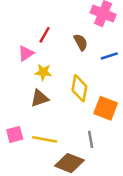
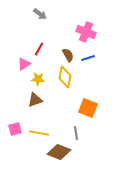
blue line: (109, 56) -> (88, 58), moved
yellow diamond: (79, 88) -> (65, 77), moved

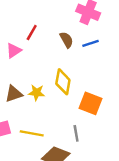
yellow diamond: (65, 77) -> (63, 82), moved
yellow star: (38, 79) -> (36, 93), moved
brown triangle: (35, 100) -> (14, 94), moved

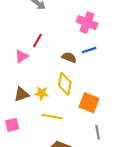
brown semicircle: (66, 40) -> (69, 57), moved, turned -40
yellow line: (32, 133) -> (52, 116), moved
gray line: (76, 133) -> (98, 132), moved

